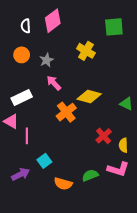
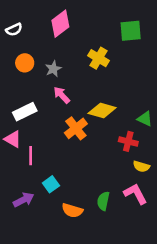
white semicircle: (26, 26) -> (14, 30), moved, turned -112
red cross: (104, 136) -> (128, 141), moved, turned -35
yellow semicircle: (123, 145) -> (141, 166), turned -72
pink L-shape: (118, 169) -> (135, 194), turned -135
green semicircle: (90, 175) -> (103, 201), turned -56

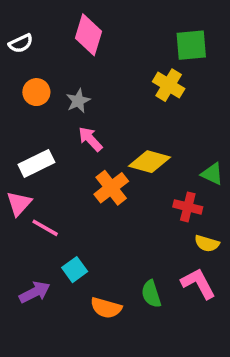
pink diamond: (60, 24) -> (89, 35), turned -36
yellow cross: (99, 58) -> (169, 85), moved
pink triangle: (13, 139) -> (19, 203), turned 42
pink line: (31, 156) -> (45, 228), turned -60
green semicircle: (103, 201) -> (151, 294), turned -30

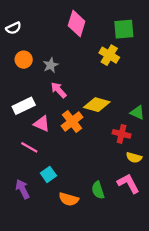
pink diamond: (89, 35) -> (77, 24), moved
pink triangle: (19, 203) -> (42, 124), moved, turned -48
purple arrow: (35, 292) -> (23, 189), turned -90

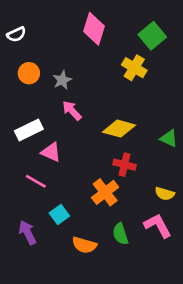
green square: (124, 29) -> (152, 36), turned -35
orange cross: (72, 121) -> (105, 192), moved
red cross: (122, 134) -> (125, 165), moved

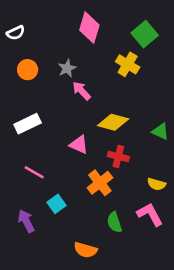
gray star: (62, 80) -> (67, 68), moved
pink arrow: (72, 111) -> (81, 91), moved
pink triangle: (51, 152) -> (79, 145), moved
orange semicircle: (84, 245) -> (85, 250), moved

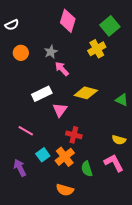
yellow cross: (128, 64) -> (97, 49), turned 30
white rectangle: (28, 124) -> (42, 94), moved
pink triangle: (79, 145) -> (60, 110), turned 42
red cross: (118, 156) -> (74, 135), moved
orange cross: (100, 183) -> (65, 157), moved

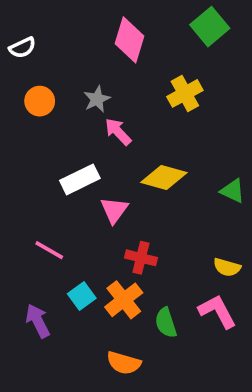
green square: (110, 26) -> (210, 27), moved

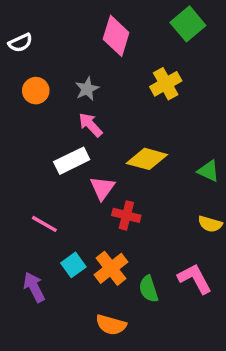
pink arrow: (118, 132) -> (90, 125), moved
red cross: (141, 258) -> (126, 215), moved
yellow semicircle: (227, 267) -> (210, 224), moved

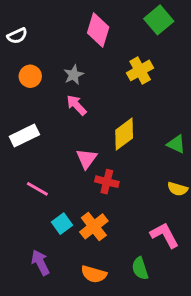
yellow diamond: (147, 159) -> (124, 134), turned -52
white rectangle: (72, 161) -> (24, 135), moved
purple arrow: (34, 287) -> (40, 263), moved
green semicircle: (149, 289) -> (140, 268), moved

